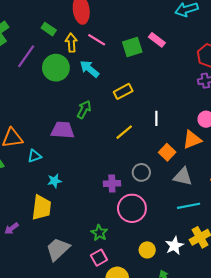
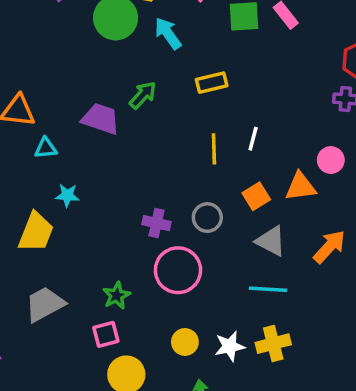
yellow line: (124, 132) -> (214, 149), moved, turned -66

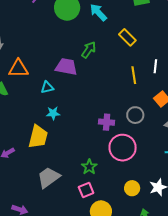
yellow rectangle: (212, 83) -> (127, 37), turned 66
cyan triangle: (46, 148) -> (47, 87), moved

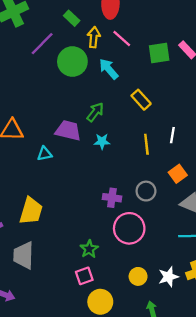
cyan star: (53, 113) -> (102, 141), moved
gray trapezoid: (49, 177) -> (24, 255), moved, turned -55

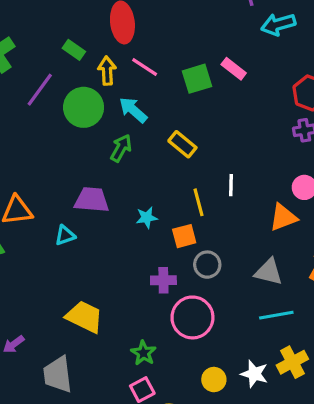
green arrow: (95, 112) -> (121, 148), moved
cyan star: (102, 141) -> (147, 218), moved
orange square: (178, 174) -> (184, 236), moved, turned 30
yellow trapezoid: (31, 211) -> (84, 317), moved, turned -72
white star: (168, 277) -> (254, 374), turned -30

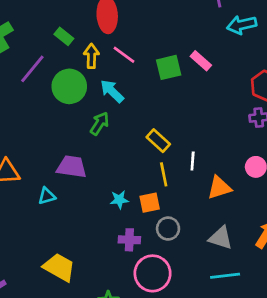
yellow rectangle: (182, 144) -> (158, 141), moved
orange triangle: (283, 217) -> (219, 188), moved
cyan star: (147, 218) -> (119, 200), moved

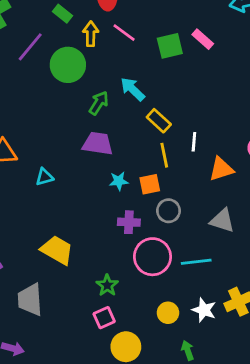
cyan arrow: (112, 91) -> (133, 89), moved
purple trapezoid: (72, 167) -> (98, 144), moved
cyan line: (225, 276) -> (196, 262), moved

